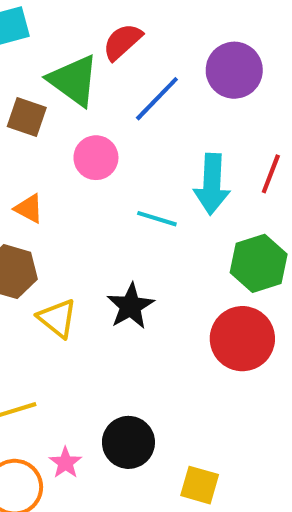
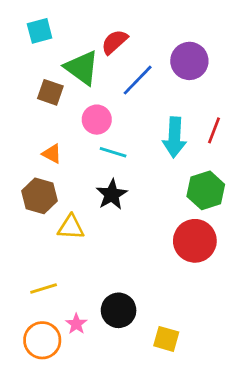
cyan line: (157, 219) -> (113, 152), moved
black star: (131, 306) -> (112, 194), moved
yellow triangle: (57, 318) -> (71, 227), turned -36

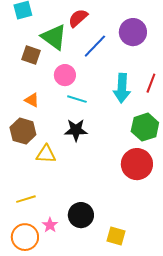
black star: (112, 194) -> (76, 130), turned 30

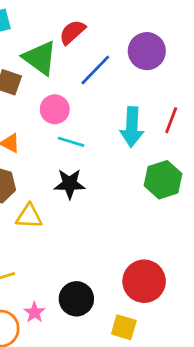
red circle: (137, 164) -> (144, 281), moved

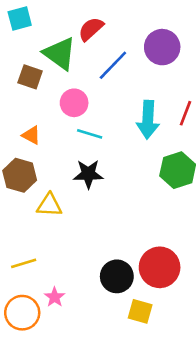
black circle: (76, 299) -> (117, 276), moved

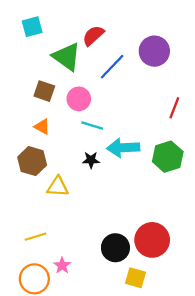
brown square: (30, 77) -> (44, 91), moved
cyan arrow: (148, 120) -> (123, 148), moved, turned 84
black star: (88, 174) -> (91, 160), size x0.7

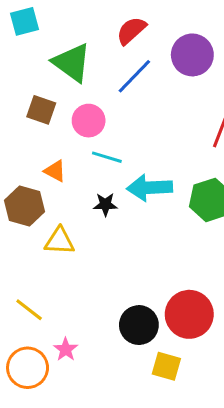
red semicircle: (93, 36) -> (131, 31), moved
orange triangle: (42, 127) -> (55, 171), moved
yellow line: (35, 237) -> (29, 310), turned 55

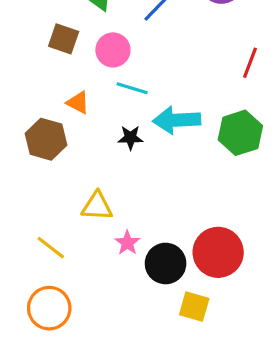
yellow triangle: (60, 241) -> (97, 206), moved
pink star: (66, 349) -> (127, 243), moved

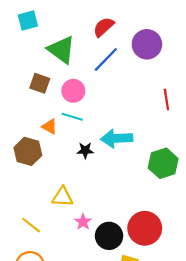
red line: (250, 63) -> (166, 99), turned -30
cyan line: (132, 88) -> (72, 117), moved
green hexagon: (240, 133) -> (163, 163), moved

